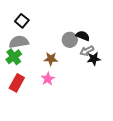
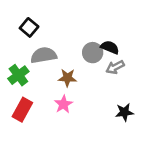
gray semicircle: (19, 42) -> (44, 55), moved
black star: (94, 59) -> (124, 112), moved

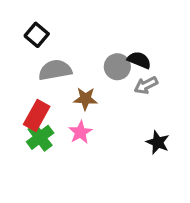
green cross: (18, 75) -> (40, 137), moved
red rectangle: (22, 110) -> (37, 115), moved
black star: (124, 112) -> (158, 142), turned 30

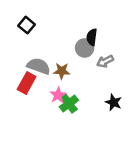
black semicircle: (139, 60) -> (92, 37), moved, turned -105
gray semicircle: (55, 70) -> (39, 66), moved, turned 30
green cross: (40, 137) -> (69, 104), moved

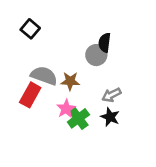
gray arrow: (105, 61) -> (111, 95), moved
black star: (114, 102) -> (110, 117), moved

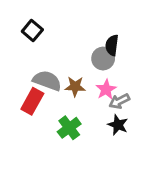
pink star: (66, 109) -> (106, 89), moved
green cross: (78, 118) -> (69, 128), moved

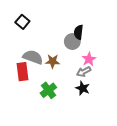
pink star: (106, 89) -> (89, 59), moved
red rectangle: (32, 101) -> (22, 72), turned -36

